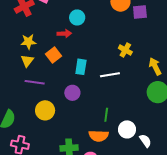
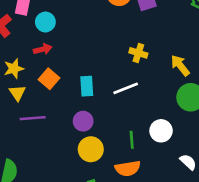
cyan circle: (77, 17) -> (45, 22), moved
red arrow: (64, 34) -> (43, 49), moved
yellow circle: (45, 110) -> (91, 149), moved
white circle: (127, 129) -> (161, 131), moved

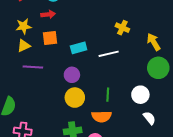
orange square: (49, 79) -> (50, 38), turned 35
cyan rectangle: (87, 86) -> (79, 48), turned 70
yellow triangle: (17, 93) -> (24, 46), turned 32
white circle: (161, 131) -> (140, 95), moved

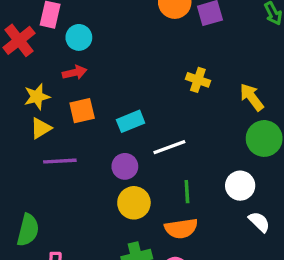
white line: (109, 54) -> (169, 147), moved

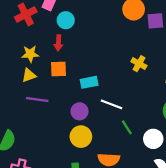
red arrow: (75, 72) -> (58, 43), turned 96
white line: (169, 147) -> (111, 104), turned 30
green line: (187, 192) -> (127, 127), moved, turned -40

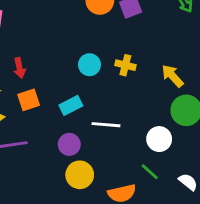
cyan circle: (66, 20) -> (89, 65), moved
green line: (127, 127) -> (150, 172), moved
white circle: (153, 139) -> (159, 139), moved

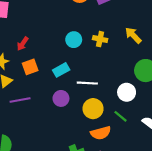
red arrow: (19, 68) -> (23, 44), turned 48
yellow arrow: (172, 76) -> (133, 35), moved
yellow circle: (80, 175) -> (93, 109), moved

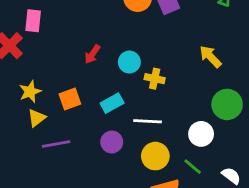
yellow cross: (100, 39) -> (155, 79), moved
red arrow: (23, 44) -> (92, 54), moved

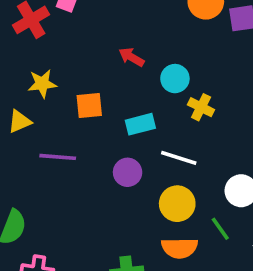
red arrow: (92, 54) -> (131, 57), turned 72
yellow triangle: (37, 118) -> (20, 121), moved

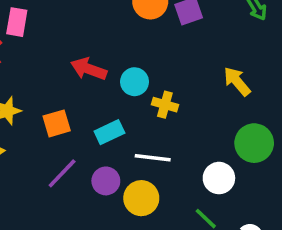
red arrow: (131, 57) -> (89, 69), size x1.4
purple line: (58, 157) -> (62, 173), moved, turned -40
yellow circle: (177, 204) -> (141, 198), moved

